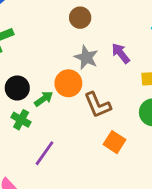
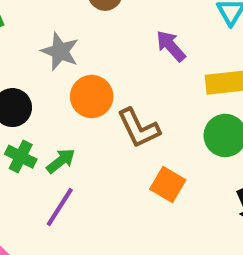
gray star: (86, 57) -> (60, 51), moved
green arrow: (44, 99) -> (61, 161), moved

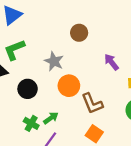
green cross: (21, 157) -> (31, 123), moved
orange square: (168, 185) -> (94, 134), moved

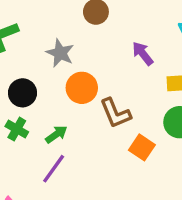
green cross: (31, 123) -> (17, 129), moved
orange square: (94, 134) -> (142, 147), moved

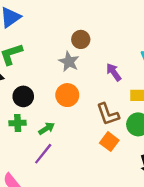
gray star: (60, 53) -> (69, 62), moved
brown L-shape: (115, 113) -> (108, 114), moved
green cross: (17, 129) -> (18, 123), turned -35

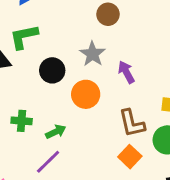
brown circle: (81, 39) -> (108, 14), moved
purple arrow: (114, 72) -> (126, 72), moved
black circle: (23, 96) -> (52, 70), moved

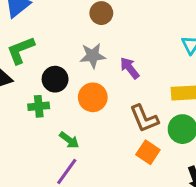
gray star: (92, 54) -> (93, 56), turned -30
green cross: (22, 121) -> (39, 106), moved
green arrow: (56, 132) -> (69, 140), turned 72

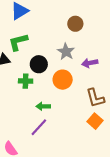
gray star: (93, 56) -> (66, 52), turned 30
purple arrow: (130, 68) -> (90, 63), turned -70
green arrow: (69, 140) -> (43, 106), turned 136

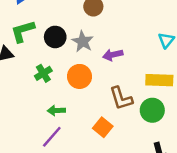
black circle: (39, 64) -> (55, 37), moved
green cross: (26, 81) -> (43, 73), moved, turned -32
orange square: (95, 121) -> (103, 127), moved

